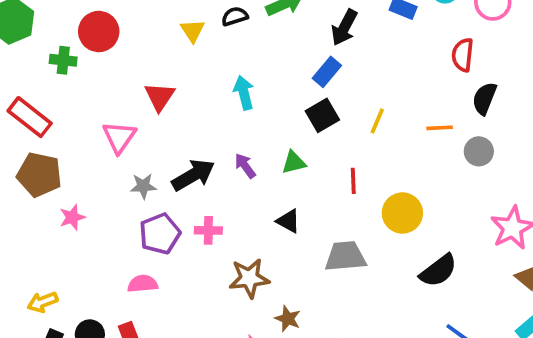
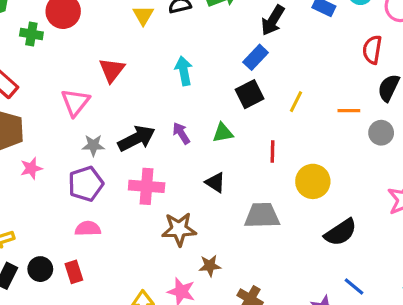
pink cross: (208, 230) -> (147, 186), size x1.5
purple pentagon: (160, 234) -> (86, 184), moved
brown star: (288, 319) -> (210, 266), turned -30

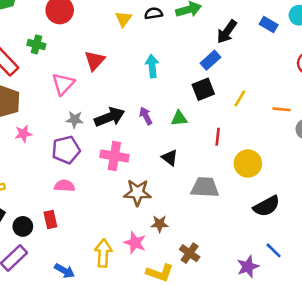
green cross: (31, 34) -> (36, 44), moved
black circle: (40, 269) -> (23, 226), moved

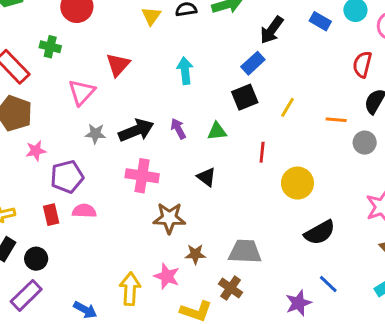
purple pentagon: (66, 150) -> (67, 177), moved
gray trapezoid: (205, 187) -> (245, 252), moved
red rectangle: (50, 219) -> (51, 215), moved

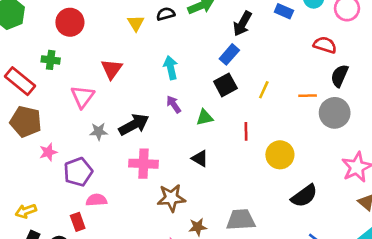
red semicircle: (362, 64) -> (325, 45), turned 100
purple arrow: (178, 129) -> (174, 104), moved
gray circle: (365, 143) -> (335, 113), size x1.5
red rectangle: (51, 215) -> (78, 222), moved

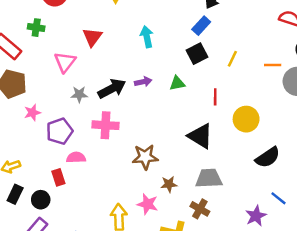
purple arrow: (174, 104) -> (143, 82), moved, turned 112
black triangle: (200, 158) -> (200, 136), moved, size x1.6
pink cross: (143, 164) -> (105, 125), moved

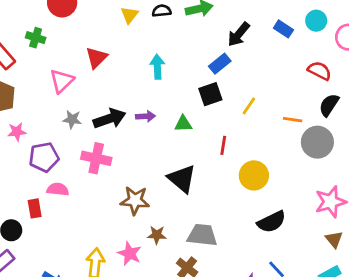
black triangle: (200, 136) -> (182, 179), moved

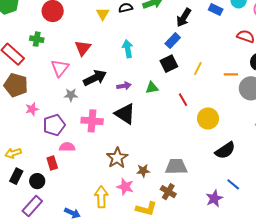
black arrow: (109, 119) -> (95, 78), moved
red line: (223, 145) -> (183, 100), turned -32
black triangle: (182, 179) -> (125, 114), moved
brown star: (135, 200) -> (117, 158), moved, turned -30

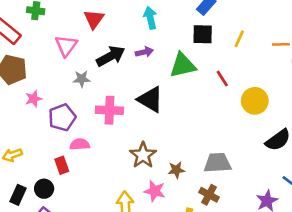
black square: (169, 64) -> (203, 34), turned 30
purple arrow: (124, 86) -> (144, 52), moved
green triangle: (152, 88) -> (183, 65), size x1.6
black rectangle: (16, 176) -> (18, 195), moved

